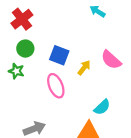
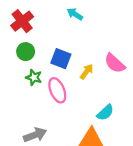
cyan arrow: (98, 11) -> (75, 14), moved
green star: (16, 71) -> (34, 77), moved

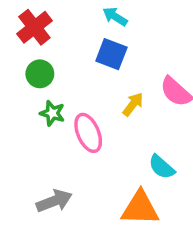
blue square: (61, 59) -> (111, 54), moved
cyan semicircle: (105, 113) -> (162, 167), turned 84

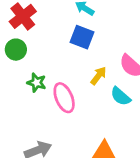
green circle: (40, 74) -> (16, 50), moved
cyan semicircle: (162, 167) -> (121, 96), moved

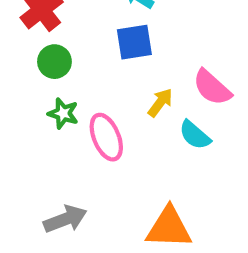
blue square: (82, 37) -> (134, 42), turned -30
green circle: (16, 50) -> (54, 62), moved

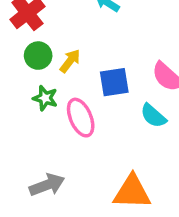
blue square: (134, 42) -> (114, 82), moved
yellow arrow: (160, 103) -> (70, 61), moved

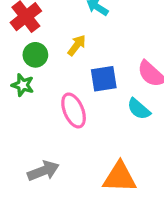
yellow arrow: (70, 61) -> (77, 45), moved
green star: (45, 98) -> (23, 85), moved

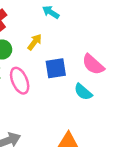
pink ellipse: (74, 110) -> (20, 81), moved

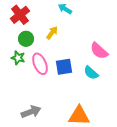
blue square: (56, 68) -> (64, 67), moved

